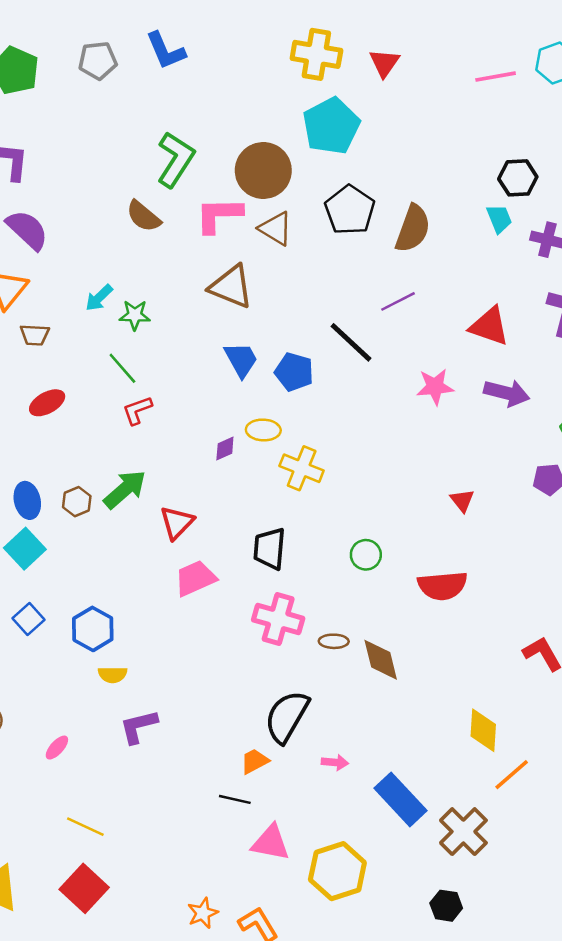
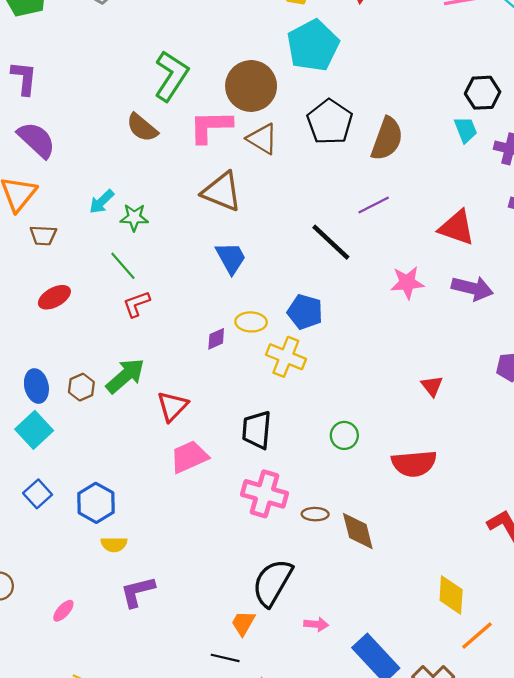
blue pentagon: (294, 372) -> (305, 312), moved
orange trapezoid: (255, 761) -> (243, 623), turned -32

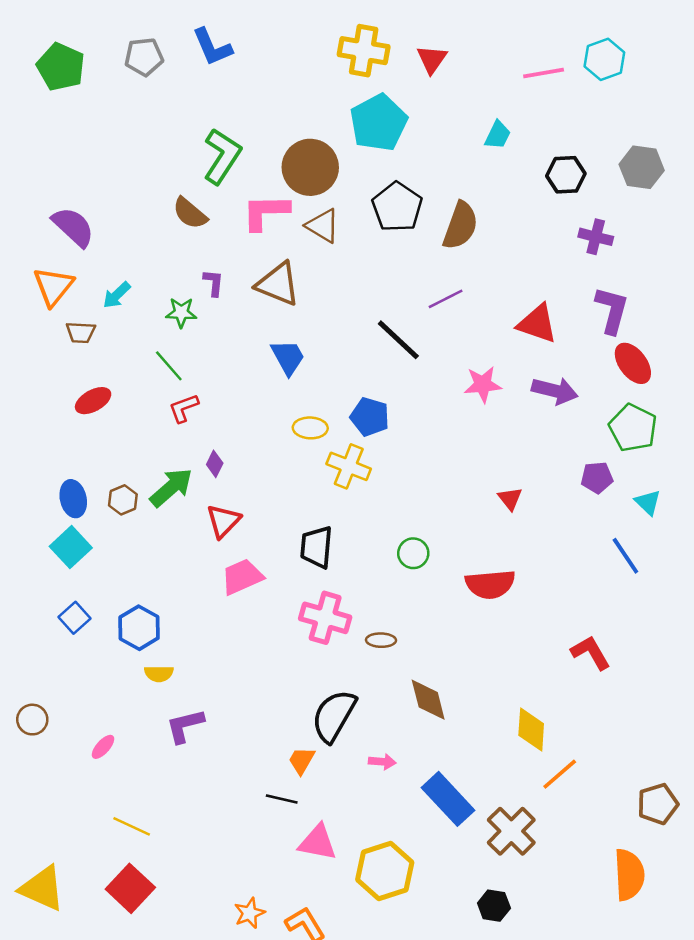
purple L-shape: (24, 78) -> (213, 283), moved, size x0.7
cyan trapezoid: (466, 130) -> (498, 135), moved, turned 48
cyan arrow: (102, 202) -> (117, 295), moved
purple diamond: (216, 339) -> (215, 464), moved, turned -40
brown diamond: (358, 531) -> (428, 700), moved

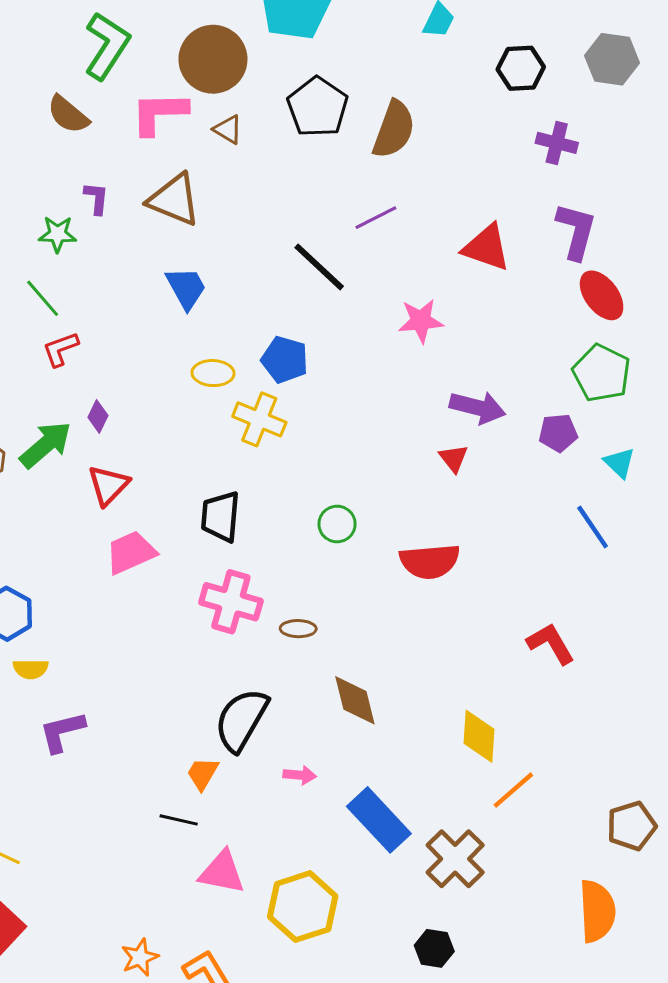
brown triangle: (323, 226) -> (228, 129), size x0.7
purple arrow: (555, 391) -> (478, 407), moved

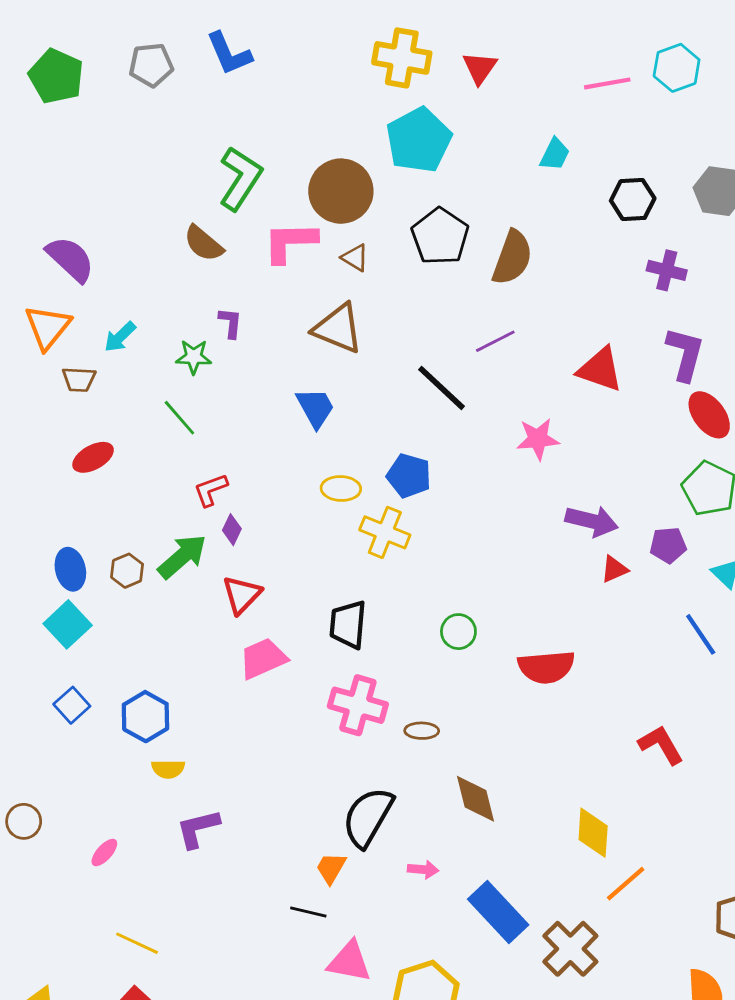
brown triangle: (174, 200) -> (338, 328), moved
red L-shape: (61, 349) -> (211, 490), moved
red triangle: (454, 458) -> (614, 569), moved, turned 44

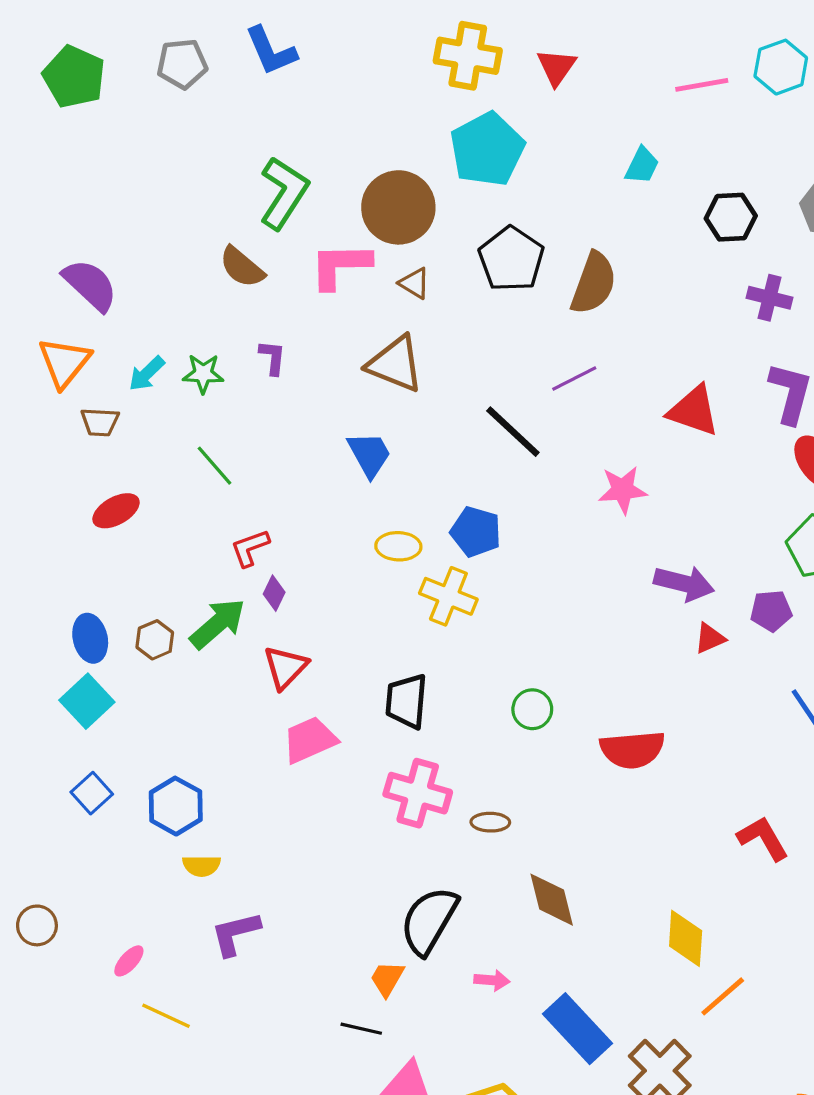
green star: (194, 357) -> (203, 374), moved
yellow line: (137, 943) -> (166, 1016), moved

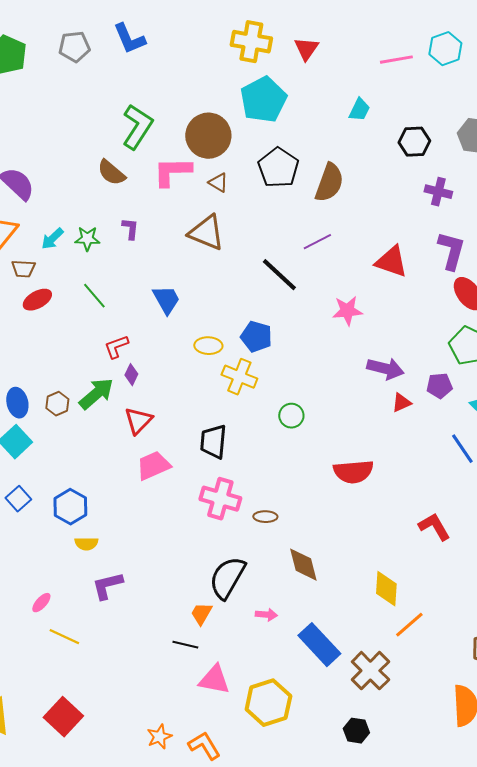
blue trapezoid: (369, 454) -> (166, 300), moved
red ellipse: (116, 511) -> (37, 300), moved
green circle: (532, 709) -> (291, 416), moved

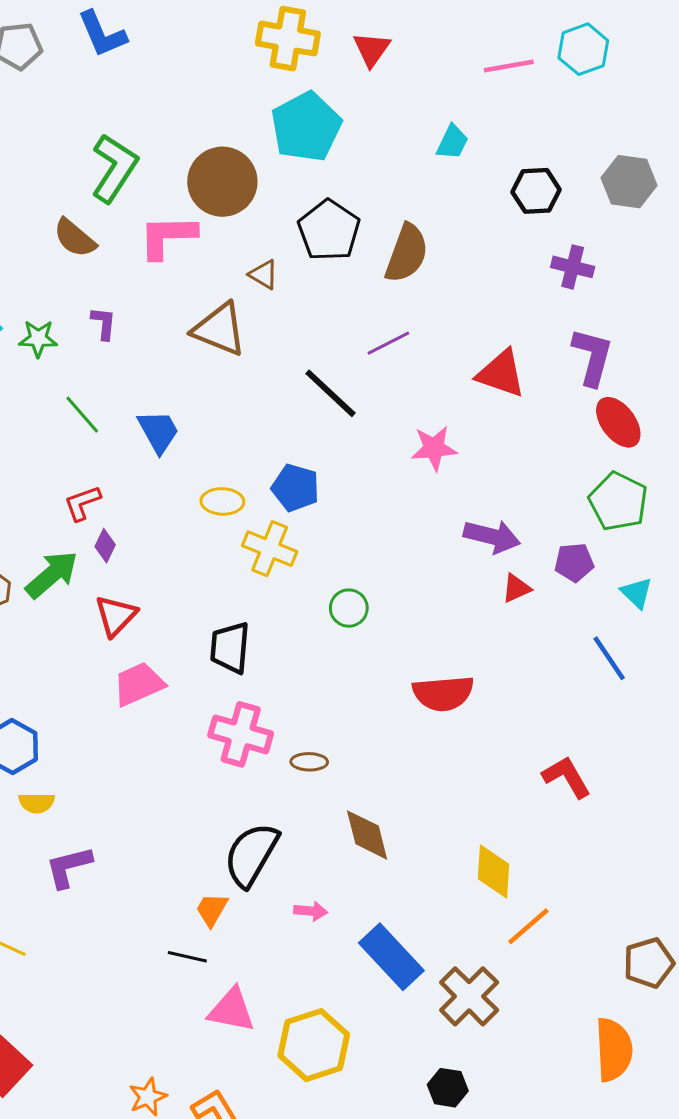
brown triangle: (218, 183) -> (264, 275), moved
green line: (94, 296) -> (82, 415), moved

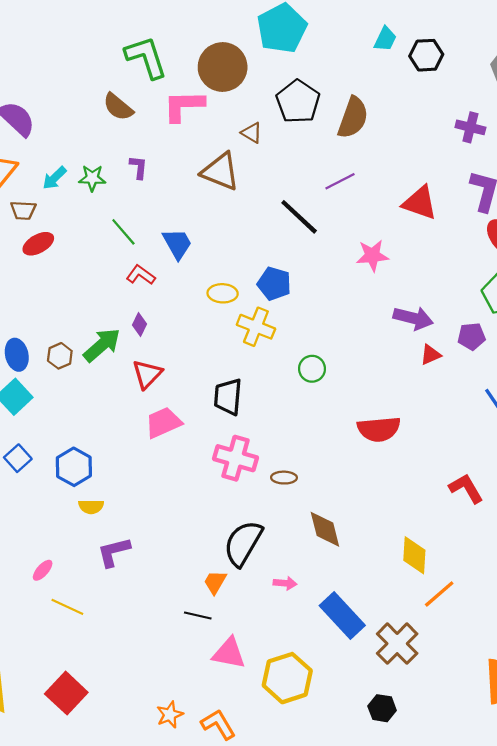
green L-shape: (114, 168) -> (146, 57), turned -51
black hexagon: (536, 191) -> (426, 55), moved
red L-shape: (82, 503) -> (141, 275), moved, turned 56

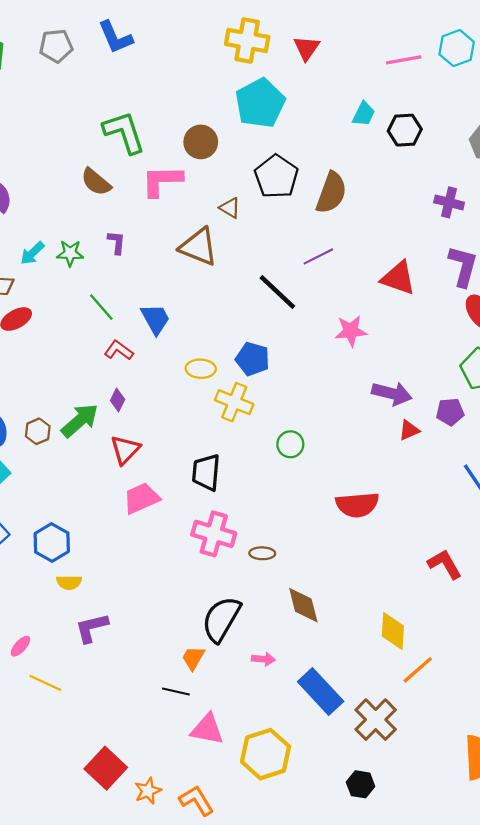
brown circle: (223, 67) -> (201, 142), size x0.7
red square: (66, 693) -> (106, 768), moved

